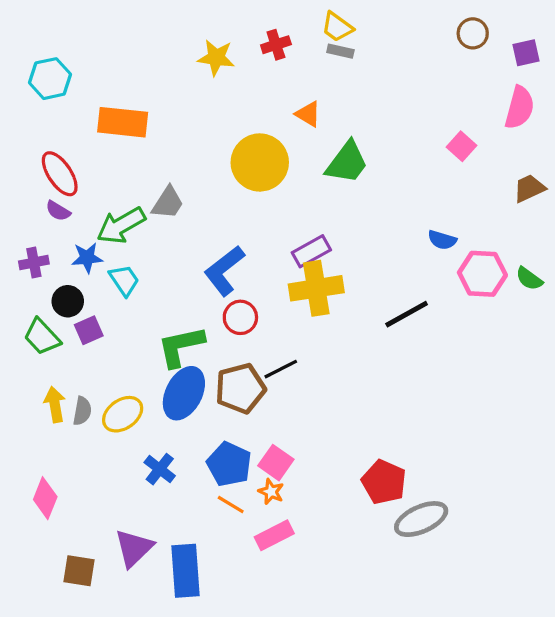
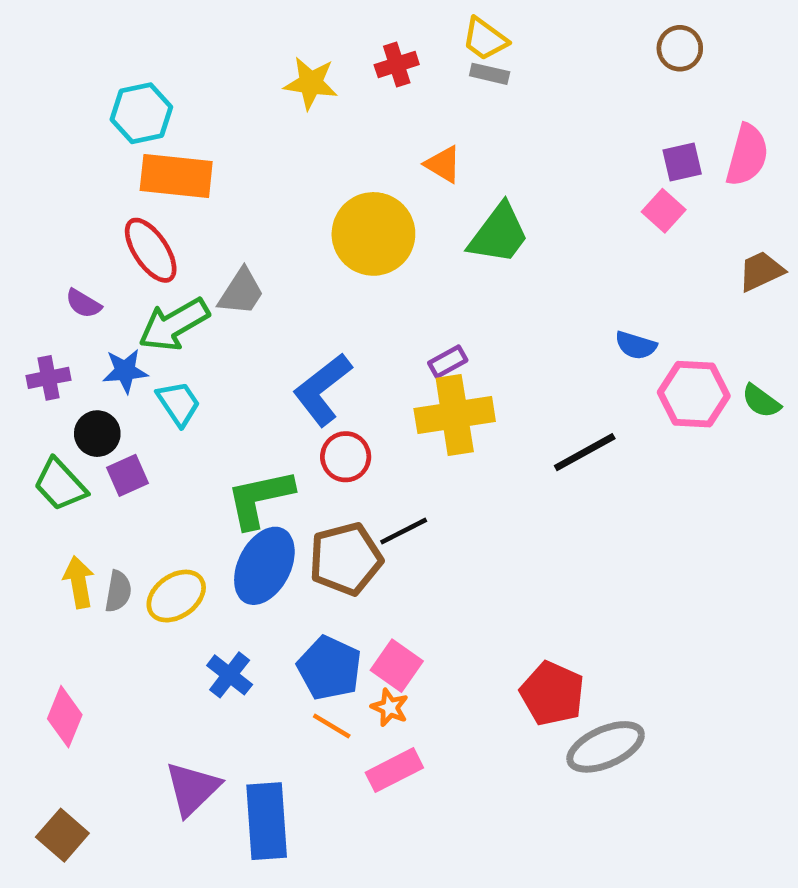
purple square: (526, 53) -> (682, 162), moved
cyan hexagon: (50, 79) -> (141, 113), moved
red ellipse: (60, 174) -> (151, 250), moved
purple rectangle: (311, 251) -> (448, 362), size x0.7
brown square: (79, 571) -> (62, 835), moved, turned 32

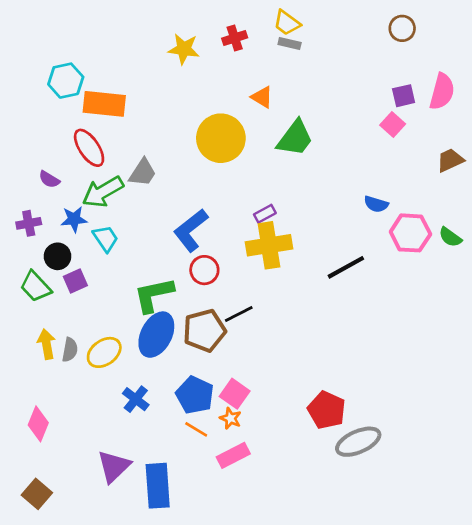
cyan hexagon: (141, 113) -> (66, 81), moved

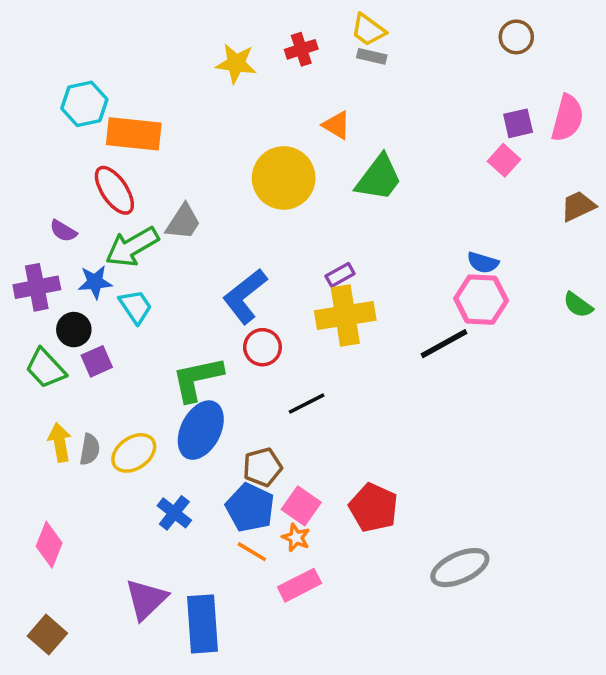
purple cross: (29, 223) -> (37, 287), size x1.4
pink hexagon: (410, 233) -> (481, 300), moved
brown pentagon: (204, 330) -> (262, 467), moved, size x0.7
red pentagon: (327, 410) -> (374, 508), moved

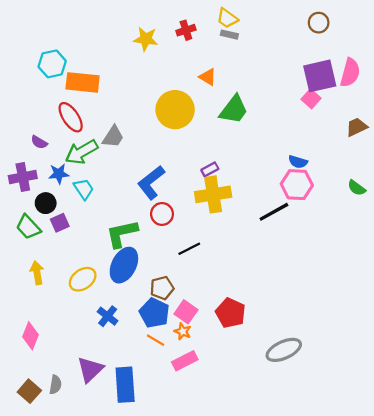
purple square: (518, 123) -> (320, 76), size x1.8
gray semicircle: (90, 449) -> (55, 385), moved

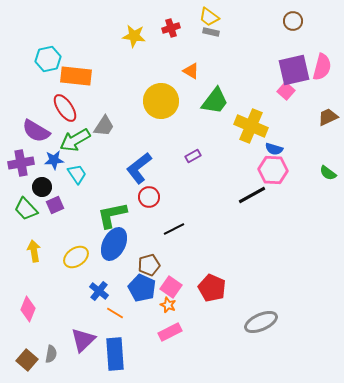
purple semicircle: (39, 142) -> (36, 131), size x1.8
yellow cross: (213, 194) -> (251, 126), moved, turned 32
orange line: (155, 340) -> (115, 313), moved

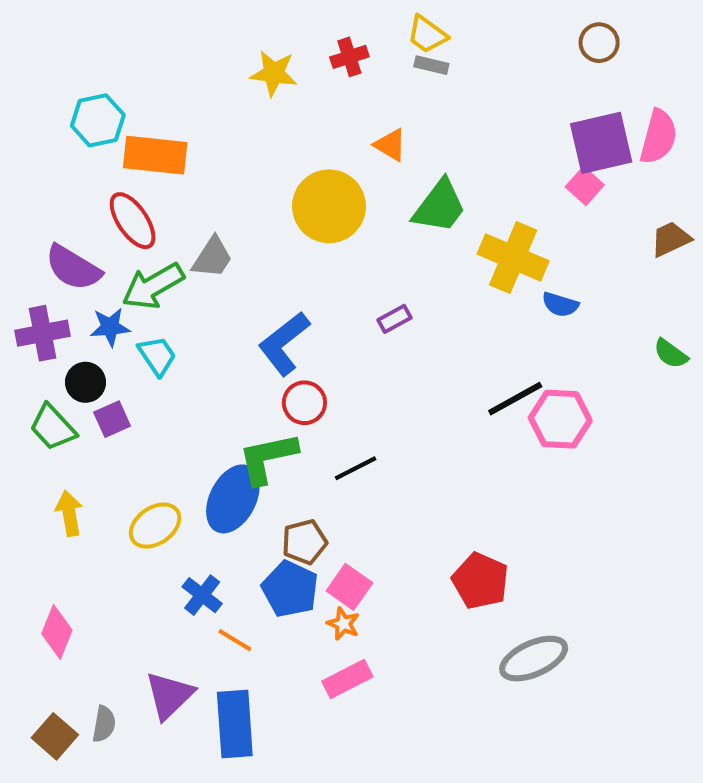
pink hexagon: (273, 170) -> (560, 419), moved
green L-shape: (112, 215) -> (268, 458), moved
red pentagon: (212, 288) -> (480, 581), moved

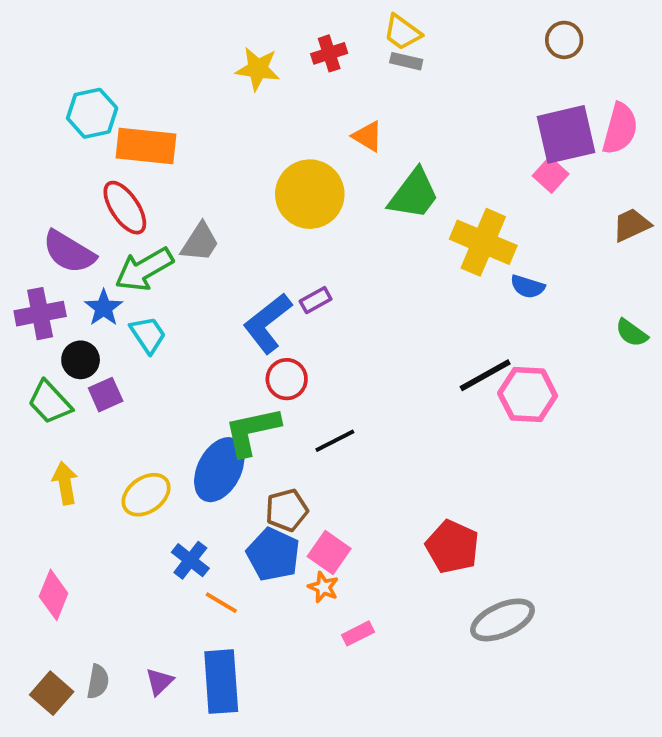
purple rectangle: (394, 319) -> (316, 300), moved
blue star: (110, 327) -> (104, 308), turned -30
pink rectangle: (347, 679) -> (358, 633), moved, size x0.7
purple triangle: (169, 695) -> (160, 682), moved, size x0.6

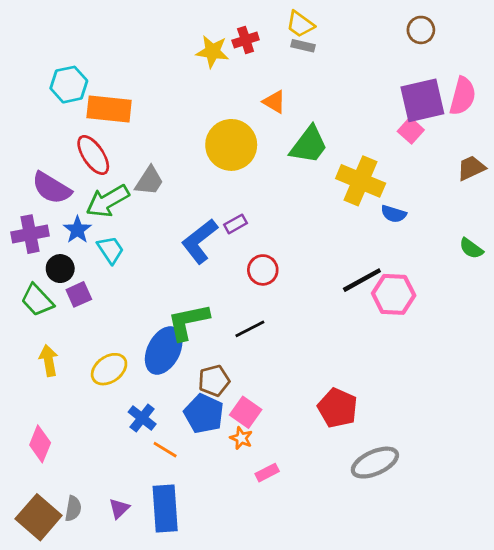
yellow star: (258, 69) -> (213, 52), moved
red circle: (287, 379) -> (263, 270), moved
brown square: (52, 693) -> (39, 517), size x1.4

